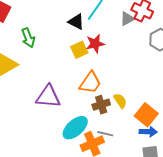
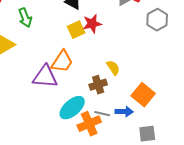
orange trapezoid: (90, 83) -> (62, 62), moved
yellow semicircle: (120, 101) -> (113, 68), moved
blue arrow: (148, 132) -> (124, 112), moved

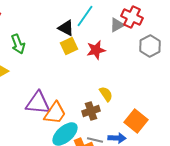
red star: (92, 24) -> (96, 50), moved
yellow square: (76, 30) -> (69, 46), moved
orange trapezoid: (62, 62) -> (55, 113), moved

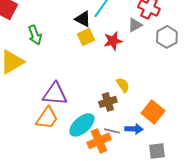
gray triangle: (117, 25) -> (135, 25), moved
orange trapezoid: (55, 113) -> (47, 118), moved

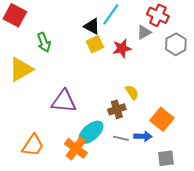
orange trapezoid: (47, 118) -> (33, 145), moved
orange cross: (99, 141) -> (76, 148), moved, turned -30

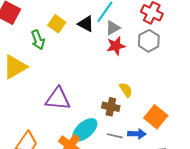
gray triangle: (144, 32) -> (113, 28), moved
yellow square: (95, 44) -> (57, 24), moved, turned -30
gray hexagon: (176, 44) -> (149, 41), moved
brown cross: (117, 109) -> (111, 107), turned 30

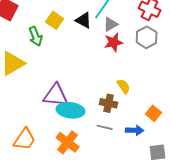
orange square: (156, 117) -> (154, 113), size x0.7
cyan ellipse: (85, 130) -> (71, 110), moved, turned 48
gray line: (115, 136) -> (105, 127), moved

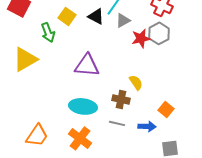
red star: (114, 42) -> (141, 38), moved
purple triangle: (56, 95) -> (87, 65), moved

